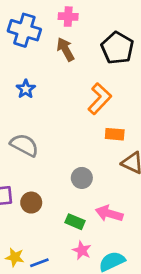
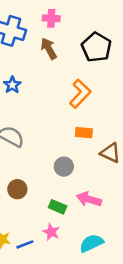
orange rectangle: (115, 134) -> (84, 133), moved
pink star: (82, 250) -> (51, 232), moved

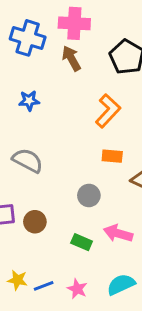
pink cross: (51, 18) -> (74, 23), size x1.5
blue star: (12, 85) -> (29, 101), turned 30
pink star: (51, 232) -> (77, 289), moved

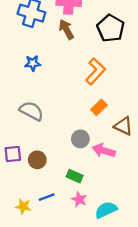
orange rectangle: (112, 156) -> (99, 107), turned -49
pink arrow: (118, 233) -> (104, 151), moved
blue line: (44, 286) -> (47, 197), moved
pink star: (77, 289) -> (79, 199), moved

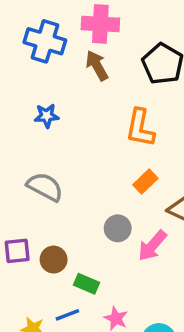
orange L-shape: (95, 71) -> (140, 128), turned 148
pink arrow: (104, 151) -> (152, 246), turned -65
green rectangle: (75, 176) -> (86, 284), moved

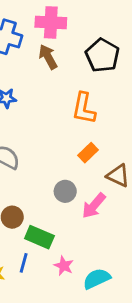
green rectangle: (86, 284) -> (39, 237), size x1.4
blue line: (67, 315) -> (24, 263), turned -54

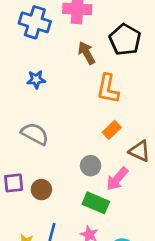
brown arrow: (48, 57) -> (87, 53), moved
green rectangle: (39, 237) -> (96, 203), moved

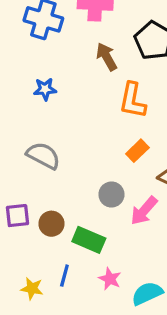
green rectangle: (96, 203) -> (89, 240), moved

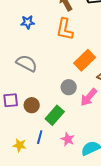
orange L-shape: (133, 100) -> (65, 29), moved
orange rectangle: (137, 151) -> (85, 60), size x1.5
green rectangle: (89, 240) -> (55, 115), turned -72

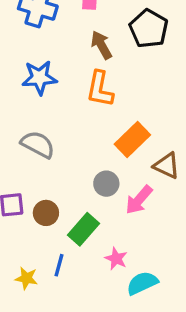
blue star: (28, 22) -> (39, 78), size x1.5
pink star: (68, 139) -> (116, 259), moved

